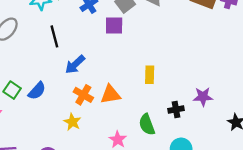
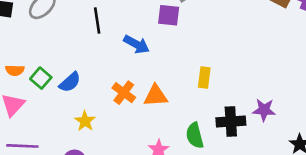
blue arrow: (75, 64) -> (136, 44), moved, turned -115
black cross: (176, 109) -> (231, 122), size x1.5
yellow star: (72, 122) -> (85, 121), moved

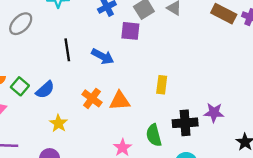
black line: (97, 21) -> (67, 50), moved

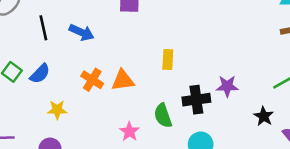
black line: (67, 50) -> (43, 28), moved
blue arrow: (103, 56) -> (82, 32), moved
yellow star: (58, 123) -> (57, 110), turned -30

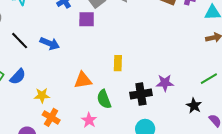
black line: (43, 28) -> (20, 41), turned -30
orange cross: (92, 80) -> (51, 117), moved
yellow star: (57, 110) -> (42, 95), moved
green semicircle: (163, 116) -> (104, 99), moved

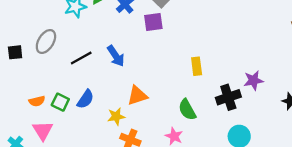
black line: (20, 41) -> (81, 58), turned -66
blue arrow: (50, 43) -> (116, 56), turned 42
orange triangle: (83, 80) -> (137, 96), moved

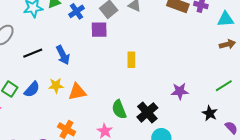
yellow rectangle: (197, 66) -> (131, 60), moved
black cross: (228, 97) -> (147, 112), moved, turned -30
yellow star: (116, 116) -> (56, 85), moved

